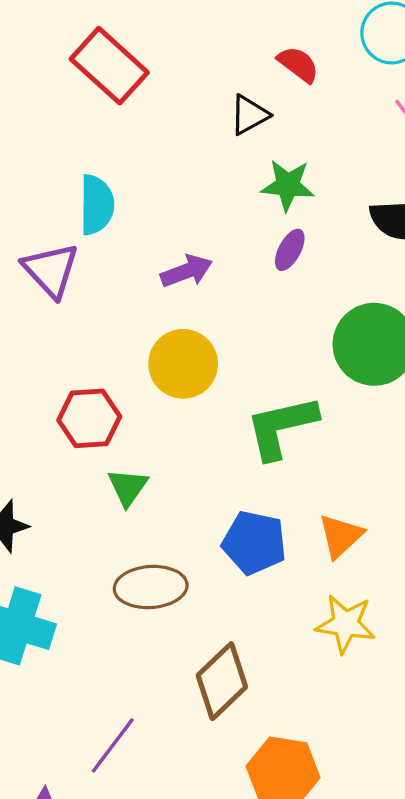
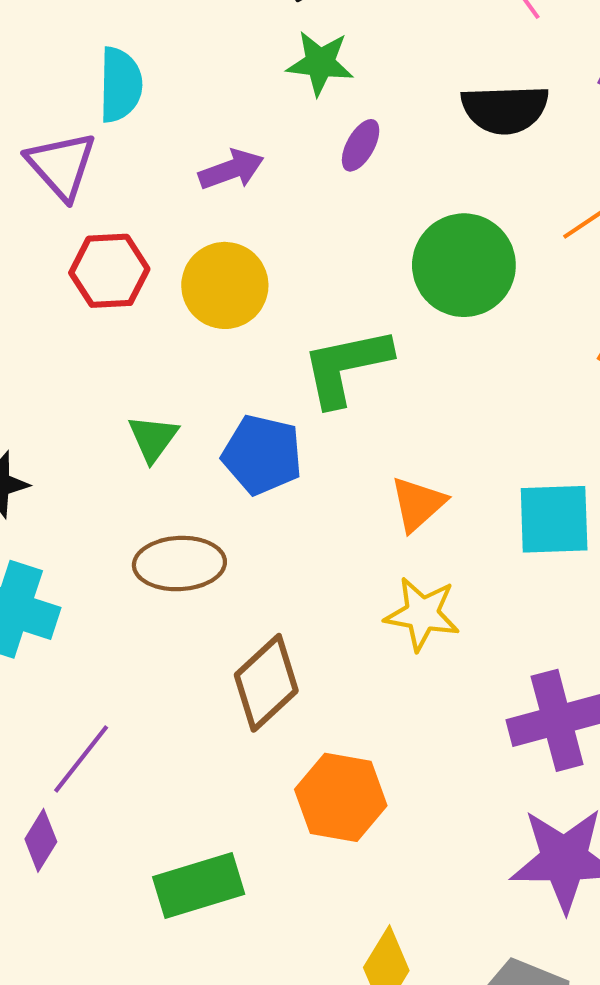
green star: (288, 185) -> (320, 63), moved
red hexagon: (89, 418) -> (109, 271), moved
blue pentagon: (254, 543) -> (262, 455), moved
purple line: (113, 745) -> (81, 759), moved

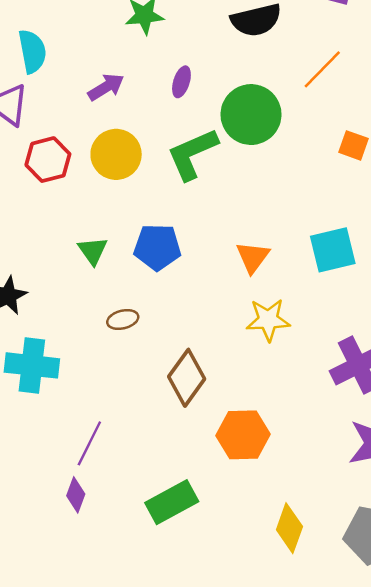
purple ellipse: (361, 145) -> (181, 82), moved
green L-shape: (346, 367) -> (192, 154), moved
brown ellipse: (179, 564) -> (123, 319), size x0.6

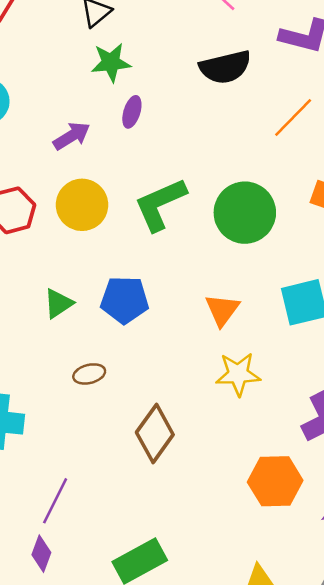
purple ellipse: (181, 82) -> (132, 112), moved
green circle: (251, 115) -> (245, 213), moved
green triangle: (93, 251) -> (58, 303), turned 32
orange hexagon: (243, 435) -> (275, 481), moved

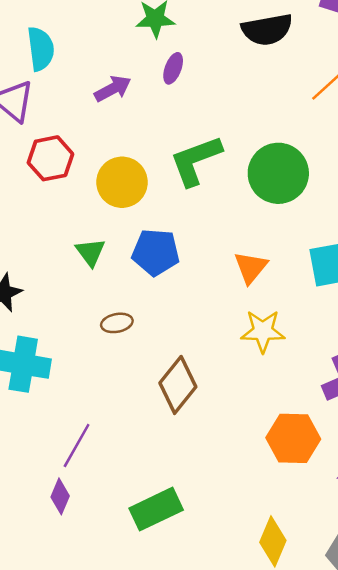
yellow circle: (82, 205) -> (122, 182), moved
green triangle: (58, 303) -> (90, 252), turned -36

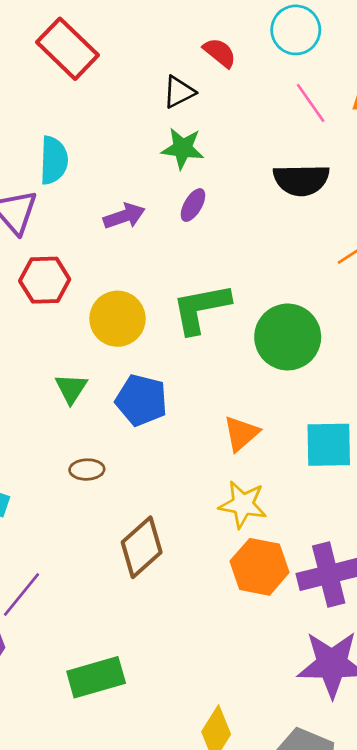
orange hexagon: (293, 438) -> (260, 567), moved

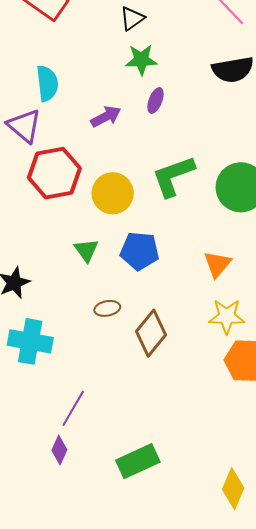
red hexagon: (45, 280) -> (54, 173), size x1.4
brown diamond: (142, 547) -> (151, 333), moved

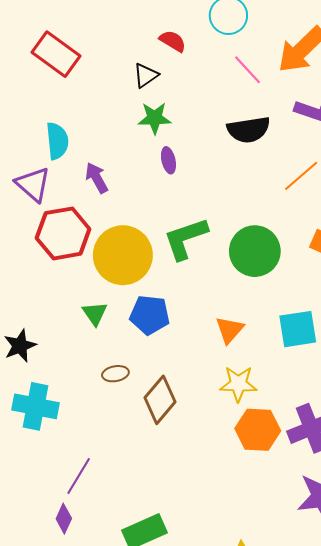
purple ellipse: (155, 100) -> (168, 160), turned -35
purple arrow: (106, 117) -> (97, 178), moved, turned -92
yellow circle: (113, 193) -> (123, 255), size x1.4

